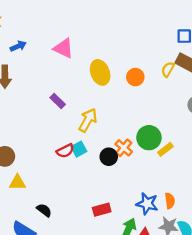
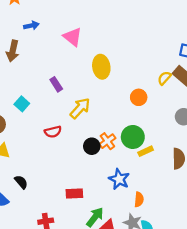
orange circle: (135, 77) -> (139, 97), moved
cyan square: (79, 149) -> (22, 104), moved, turned -32
blue star: (147, 204) -> (119, 179), moved

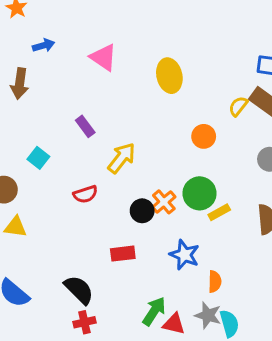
yellow ellipse: (101, 67) -> (169, 76), moved
black semicircle: (21, 182) -> (79, 290), moved, size x1.5
red rectangle: (74, 193) -> (123, 254), moved

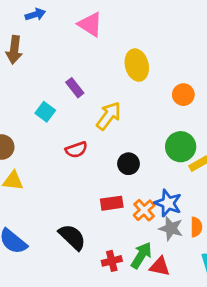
yellow ellipse: (169, 76) -> (137, 65), moved
cyan square: (38, 158) -> (45, 112), moved
orange cross: (164, 202) -> (144, 210), moved
gray star: (208, 315) -> (171, 228), moved
red cross: (84, 322) -> (112, 261), moved

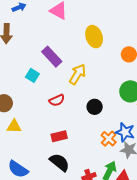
purple rectangle: (75, 88) -> (52, 57), size x1.5
red rectangle: (112, 203) -> (59, 136), moved

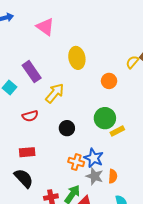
orange cross: (109, 139) -> (76, 162), turned -35

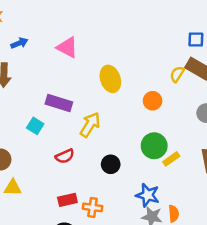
purple rectangle: (32, 72) -> (59, 103), turned -30
orange cross: (76, 162) -> (93, 207), moved

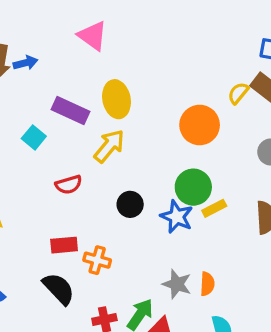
blue arrow: (19, 43) -> (26, 63), moved
yellow ellipse: (110, 79) -> (117, 99), moved
orange circle: (153, 101) -> (200, 125), size x1.5
blue star: (148, 195) -> (177, 217), moved

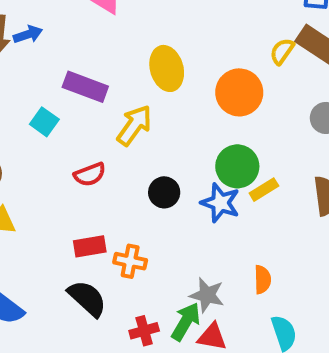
yellow ellipse: (117, 99) -> (167, 68), moved
gray star: (177, 284) -> (207, 295), moved

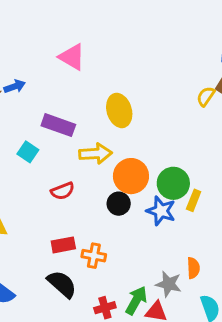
orange circle: (239, 92) -> (131, 176), moved
yellow arrow: (134, 125) -> (96, 154), turned 52
yellow rectangle: (264, 190) -> (194, 200), turned -36
gray star: (207, 295) -> (169, 284), moved

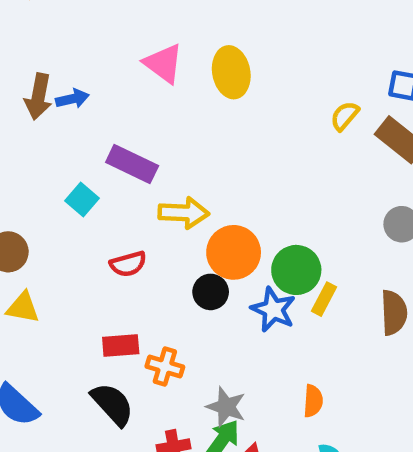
yellow semicircle: (206, 96) -> (345, 116), moved
yellow ellipse: (119, 110) -> (231, 72), moved
gray star: (169, 284) -> (226, 407), moved

